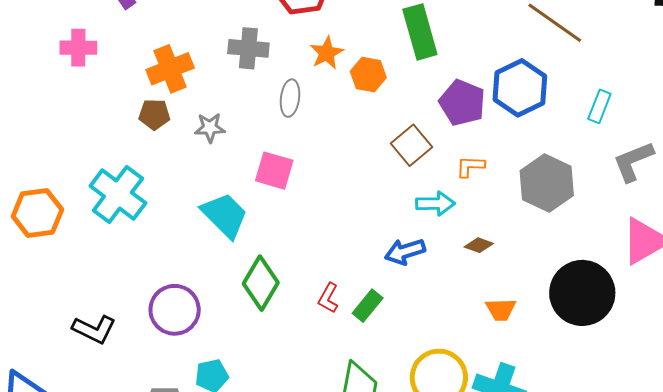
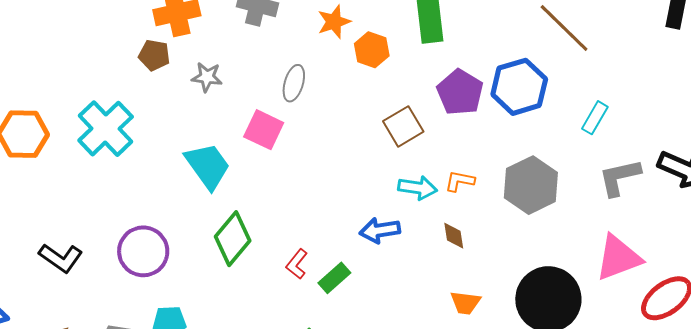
gray ellipse: (290, 98) -> (294, 83), moved
orange L-shape: (470, 166) -> (460, 181), moved
brown diamond: (479, 245) -> (454, 236), turned 52

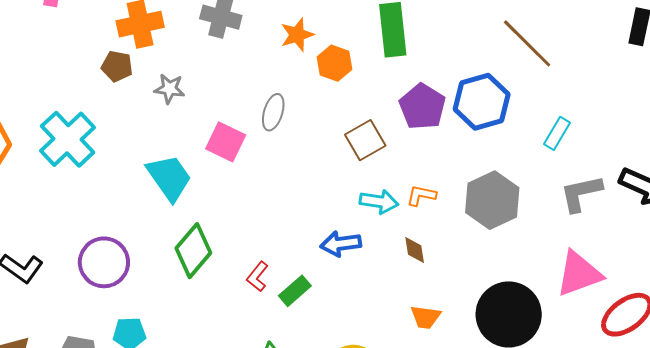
gray ellipse: (294, 83) -> (273, 112), moved

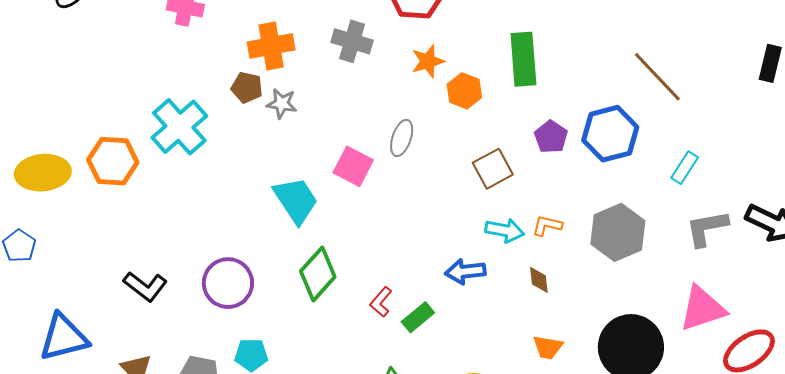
gray star: (169, 89) -> (282, 104), moved
purple pentagon: (422, 107) -> (551, 137), size x0.7
cyan cross: (68, 139) -> (179, 127), moved

